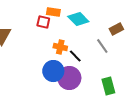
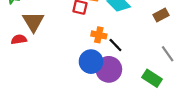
gray line: (102, 46) -> (168, 54), moved
green rectangle: (108, 86) -> (152, 78), turned -42

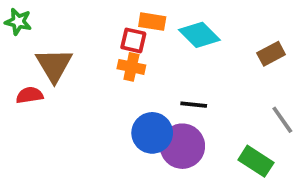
orange cross: (99, 35) -> (131, 67), moved
black line: (115, 45) -> (194, 105), turned -40

